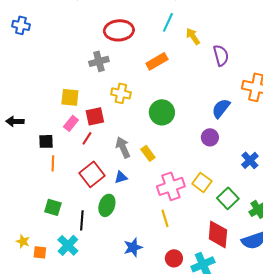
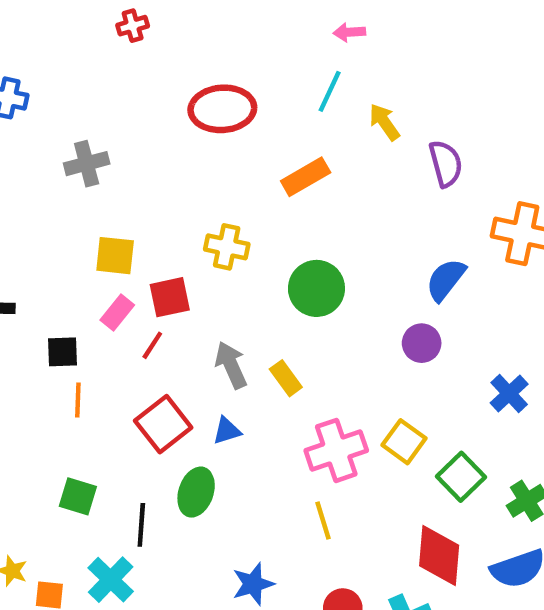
gray cross: (99, 61) -> (87, 164), moved

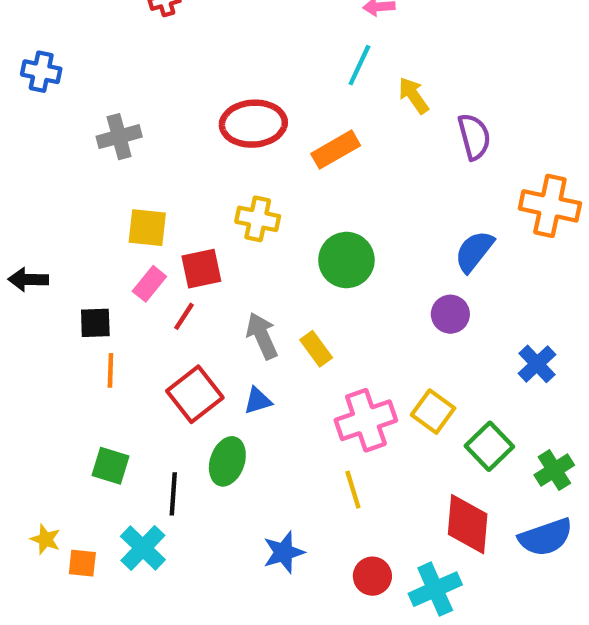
red ellipse: (222, 109) -> (253, 124), moved

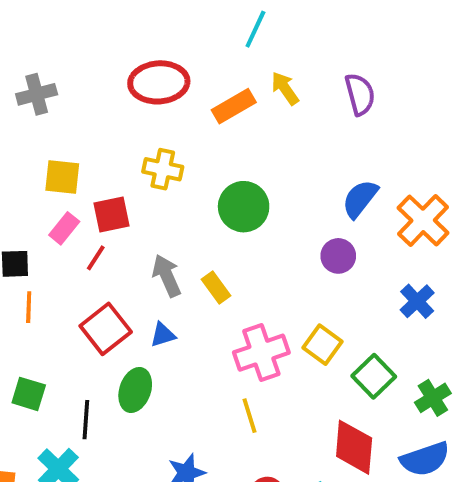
yellow arrow: (414, 95) -> (285, 88), moved
orange cross: (550, 206) -> (423, 220), moved, turned 32

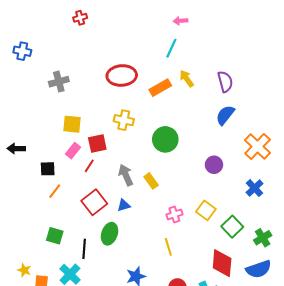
blue semicircle: (360, 199) -> (225, 115), moved
orange line: (29, 307) -> (55, 191), turned 35
pink cross: (261, 353) -> (174, 214), size x0.6

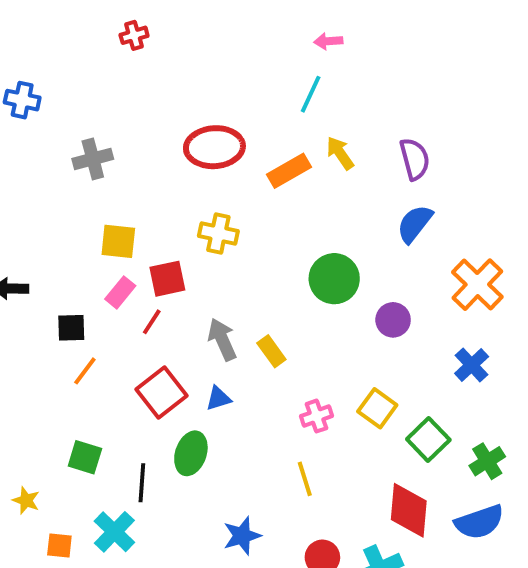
green circle: (165, 139) -> (334, 279), moved
yellow star: (24, 270) -> (26, 500), moved

